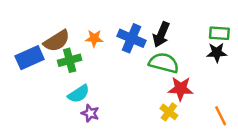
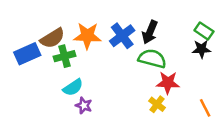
green rectangle: (219, 33) -> (204, 31), turned 30
orange star: (94, 38) -> (87, 36), size x1.6
blue cross: (132, 38) -> (122, 36), turned 30

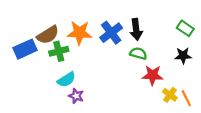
black arrow: (150, 32) -> (136, 29), turned -30
black star: (202, 49) -> (183, 56), moved
green semicircle: (152, 59) -> (138, 53), size x0.7
yellow cross: (157, 104) -> (170, 95), moved

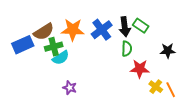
green rectangle: (185, 28) -> (141, 26), moved
green semicircle: (138, 53) -> (127, 49), turned 77
cyan semicircle: (66, 80) -> (61, 58), moved

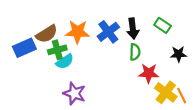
green rectangle: (141, 26) -> (163, 25), moved
yellow cross: (156, 87) -> (166, 92), size x1.5
purple star: (70, 88) -> (74, 93), size x1.5

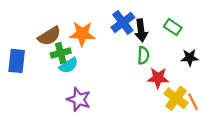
blue cross: (108, 32) -> (123, 22), moved
blue rectangle: (24, 48) -> (17, 61), moved, turned -60

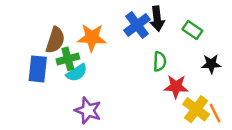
black arrow: (141, 30) -> (157, 19), moved
brown semicircle: (49, 36) -> (55, 40), turned -40
blue rectangle: (17, 61) -> (38, 69), moved

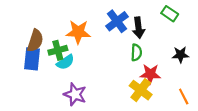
black arrow: (157, 19) -> (139, 28), moved
green rectangle: (192, 30) -> (170, 14), moved
brown semicircle: (55, 40) -> (35, 41), moved
yellow cross: (196, 109) -> (141, 90), moved

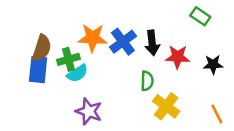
blue cross: (117, 21) -> (123, 42), moved
black arrow: (139, 28) -> (152, 43), moved
green semicircle: (136, 52) -> (147, 81), moved
red star: (150, 74) -> (178, 57), moved

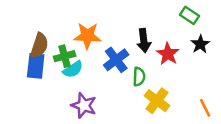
blue cross: (123, 42) -> (116, 60), moved
red star: (178, 57) -> (168, 54), turned 30
black star: (213, 64) -> (200, 44), moved, turned -30

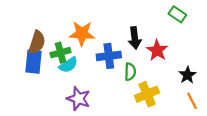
black star: (200, 44) -> (187, 75), moved
blue cross: (116, 60) -> (109, 56), turned 30
yellow cross: (157, 101) -> (147, 94), turned 30

